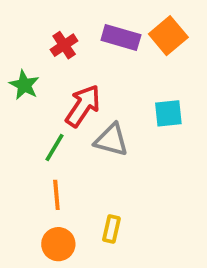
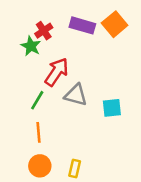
green star: (24, 85) -> (31, 46), moved
cyan square: (168, 113) -> (112, 108), moved
yellow rectangle: (111, 229) -> (75, 168), moved

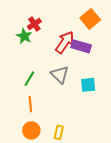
purple rectangle: (82, 25) -> (81, 46), moved
red arrow: (57, 72) -> (65, 42), moved
gray triangle: (76, 95) -> (60, 75), turned 30

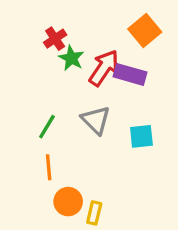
green star: (24, 36) -> (71, 58), moved
orange circle: (31, 130) -> (68, 202), moved

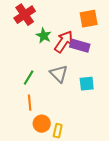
orange square: (145, 30) -> (89, 19), turned 30
red cross: (55, 39) -> (25, 15), moved, size x1.5

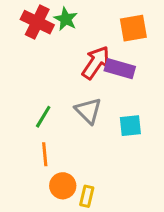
red cross: (25, 15) -> (37, 22), turned -30
green star: (44, 36) -> (66, 19), moved

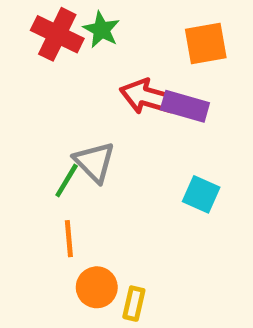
red arrow: (96, 63) -> (148, 97), turned -108
gray triangle: (88, 111) -> (94, 162), moved
cyan square: (130, 126) -> (201, 194), turned 30

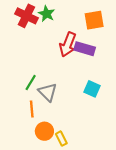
red arrow: (148, 97) -> (68, 44), turned -85
gray triangle: (94, 162) -> (48, 92), moved
yellow rectangle: (134, 304) -> (61, 139), turned -40

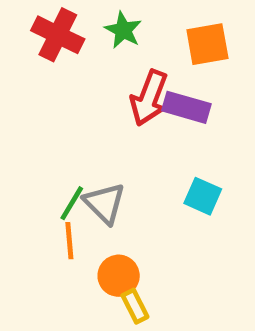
green star: (47, 14) -> (123, 30), moved
green line: (31, 83) -> (72, 203), moved
orange circle: (44, 131) -> (119, 276), moved

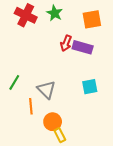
red arrow: (149, 98) -> (66, 43), size x0.7
cyan square: (203, 196) -> (90, 87), turned -35
green line: (72, 203) -> (14, 82), moved

